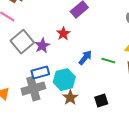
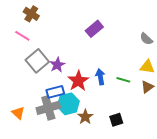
red star: (63, 34) -> (78, 81), moved, size x1.5
blue arrow: (85, 58) -> (100, 77), turned -49
cyan hexagon: (64, 80) -> (68, 104), moved

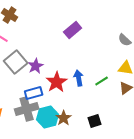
green line: (123, 80) -> (102, 81), turned -48
cyan hexagon: (68, 104) -> (48, 117), moved

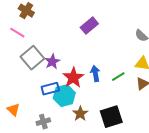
gray cross: (27, 109) -> (43, 122), moved, size x0.6
cyan hexagon: (48, 117) -> (64, 96), moved
black square: (95, 121) -> (111, 117), size x1.6

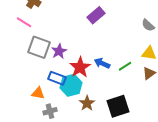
gray square: (32, 58) -> (39, 47), turned -30
blue arrow: (95, 74) -> (102, 63), turned -56
blue rectangle: (50, 89) -> (57, 78), turned 36
orange triangle: (13, 110) -> (38, 93), moved, turned -32

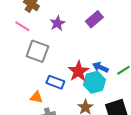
purple star: (59, 51) -> (57, 23), moved
cyan hexagon: (71, 85) -> (94, 82), moved

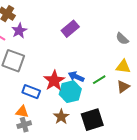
purple star: (57, 23) -> (19, 31), moved
orange triangle: (36, 97) -> (22, 112), moved

